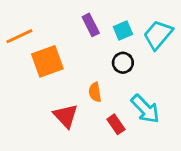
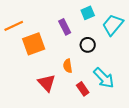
purple rectangle: (91, 25) -> (65, 27), moved
cyan square: (123, 31) -> (88, 13), moved

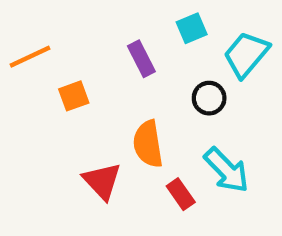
orange square: (34, 44) -> (74, 96), size x0.6
black circle: (88, 45) -> (209, 98), moved
orange semicircle: (68, 66) -> (148, 144), size x1.5

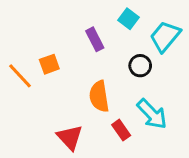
cyan square: (192, 28) -> (128, 19), turned -30
orange line: (30, 57) -> (20, 76), moved, turned 72
red triangle: (102, 181) -> (70, 137), moved

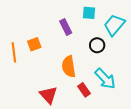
cyan square: (128, 19) -> (89, 13), turned -32
orange line: (20, 76) -> (14, 52), turned 36

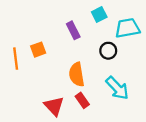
cyan square: (89, 13) -> (99, 15), turned -32
cyan trapezoid: (114, 25) -> (127, 28), turned 40
red rectangle: (84, 90) -> (82, 100), moved

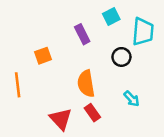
cyan trapezoid: (127, 28) -> (143, 32), turned 105
orange line: (16, 59) -> (18, 85), moved
cyan arrow: (117, 88) -> (132, 99), size x0.6

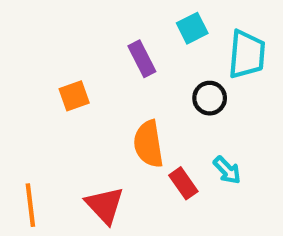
orange line: (18, 85) -> (30, 205), moved
red rectangle: (92, 113) -> (183, 183), moved

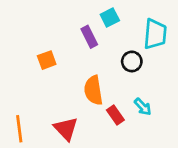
cyan square: (192, 28) -> (110, 18), moved

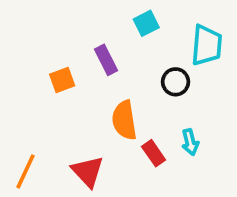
purple rectangle: (89, 37) -> (106, 60), moved
cyan arrow: (143, 107) -> (190, 142), turned 30
orange line: (19, 129) -> (26, 171), turned 32

